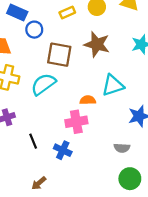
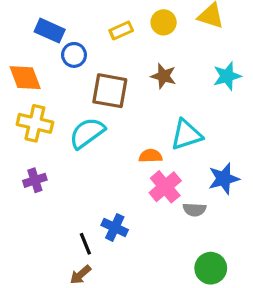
brown star: (97, 44) -> (164, 76), size x0.7
pink cross: (76, 122) -> (165, 187), moved, turned -30
black line: (33, 141) -> (85, 244), moved
gray semicircle: (122, 148) -> (194, 210), moved

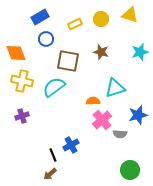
blue rectangle: (50, 31) -> (40, 17), moved, turned -54
blue cross: (115, 227) -> (71, 145), turned 35

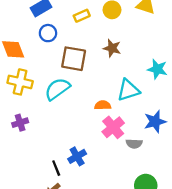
cyan star: (140, 52) -> (157, 69), moved, turned 30

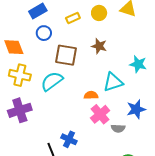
purple cross: (20, 123) -> (20, 110), size x1.6
blue cross: (77, 156) -> (69, 139), turned -35

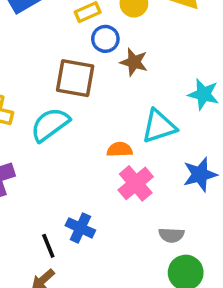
blue circle: (44, 33) -> (105, 39), moved
gray semicircle: (118, 128) -> (171, 235), moved

